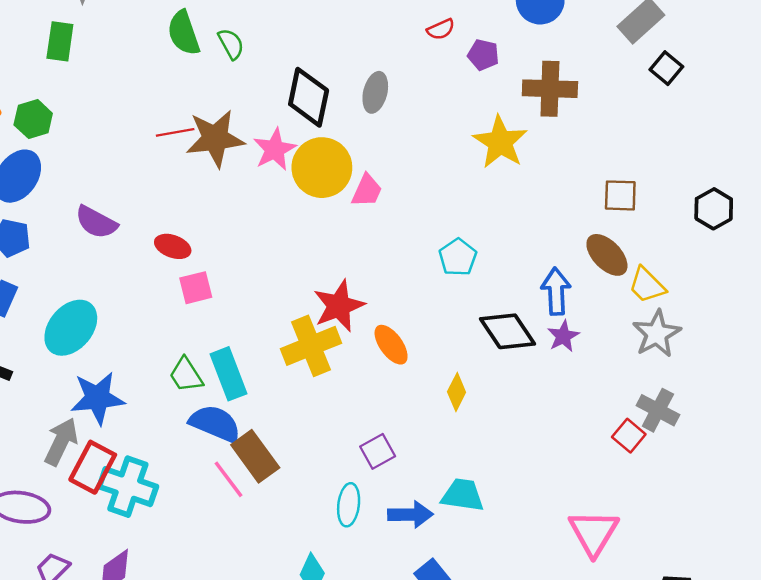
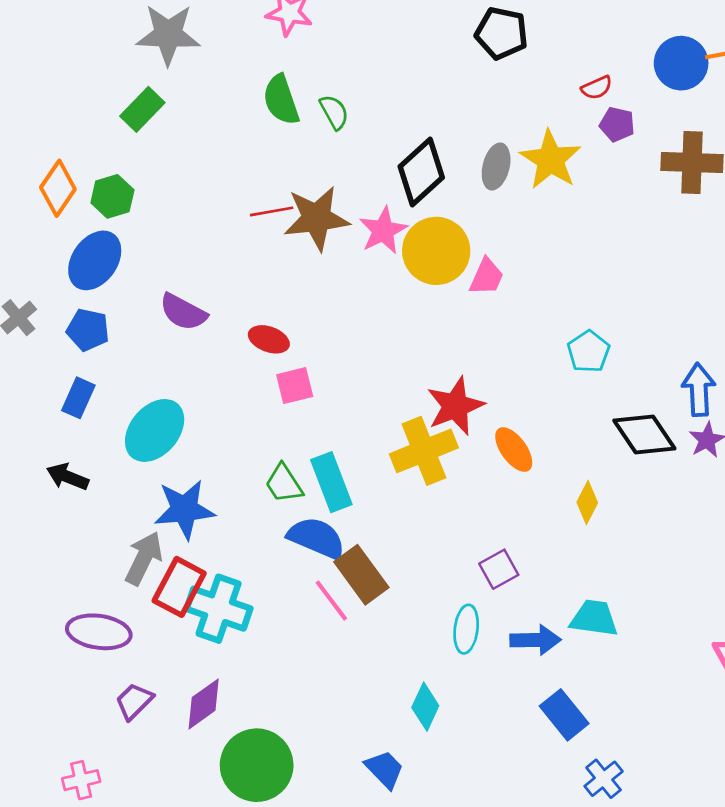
red semicircle: (441, 29) -> (597, 88), moved
green rectangle: (60, 41) -> (142, 109), turned 36
black diamond: (309, 97) -> (421, 172), turned 36
yellow star: (500, 142) -> (550, 160), moved

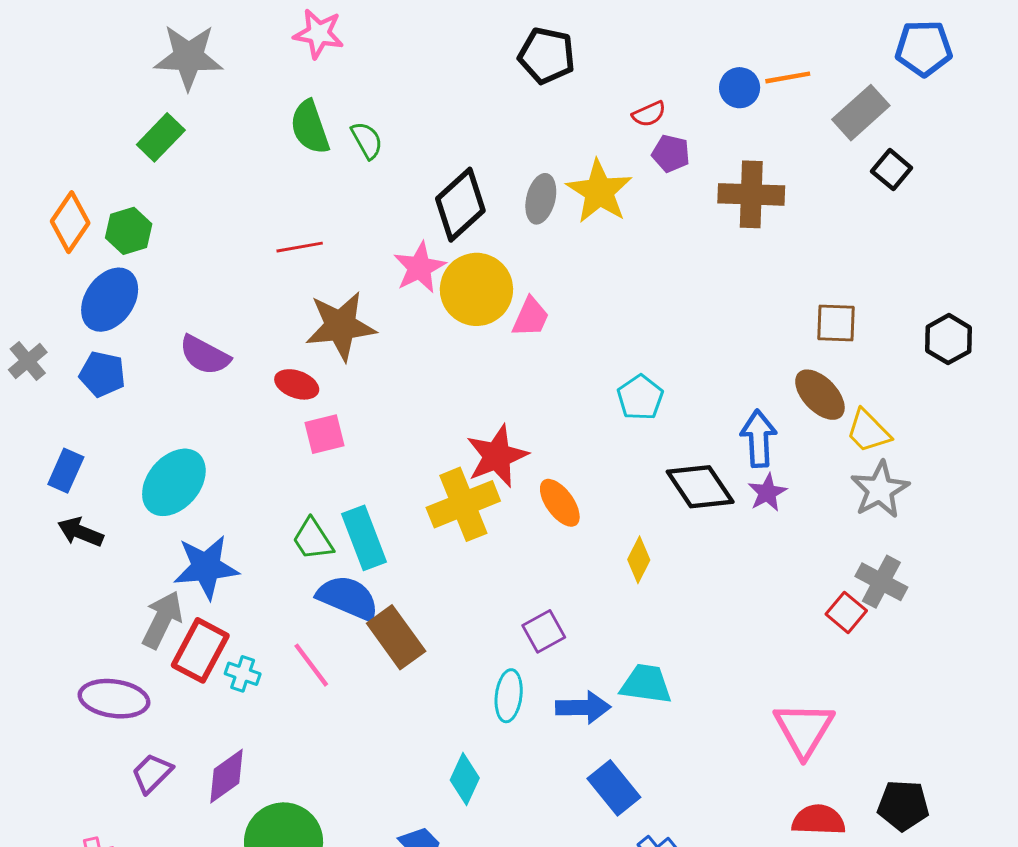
blue circle: (681, 63) -> (740, 88), size x0.7
brown star: (316, 218) -> (341, 326), moved
blue rectangle: (78, 398) -> (66, 471), moved
pink line: (331, 601) -> (311, 665), moved
cyan cross: (219, 609) -> (243, 674), size x0.5

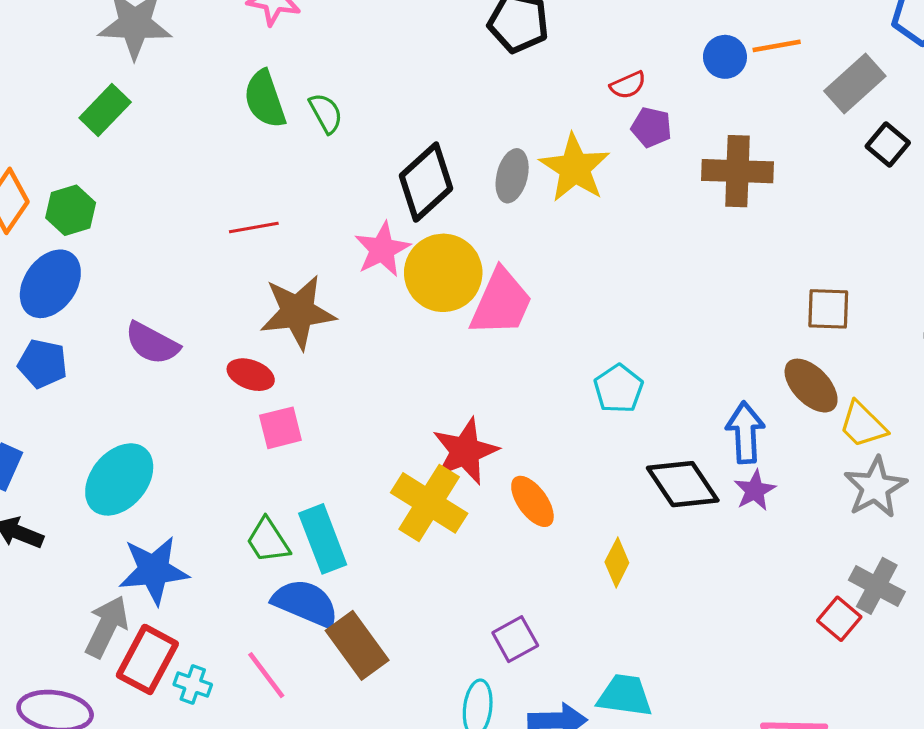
pink trapezoid: (531, 317) -> (501, 303), size x1.6
yellow cross: (463, 504) -> (429, 503), turned -36

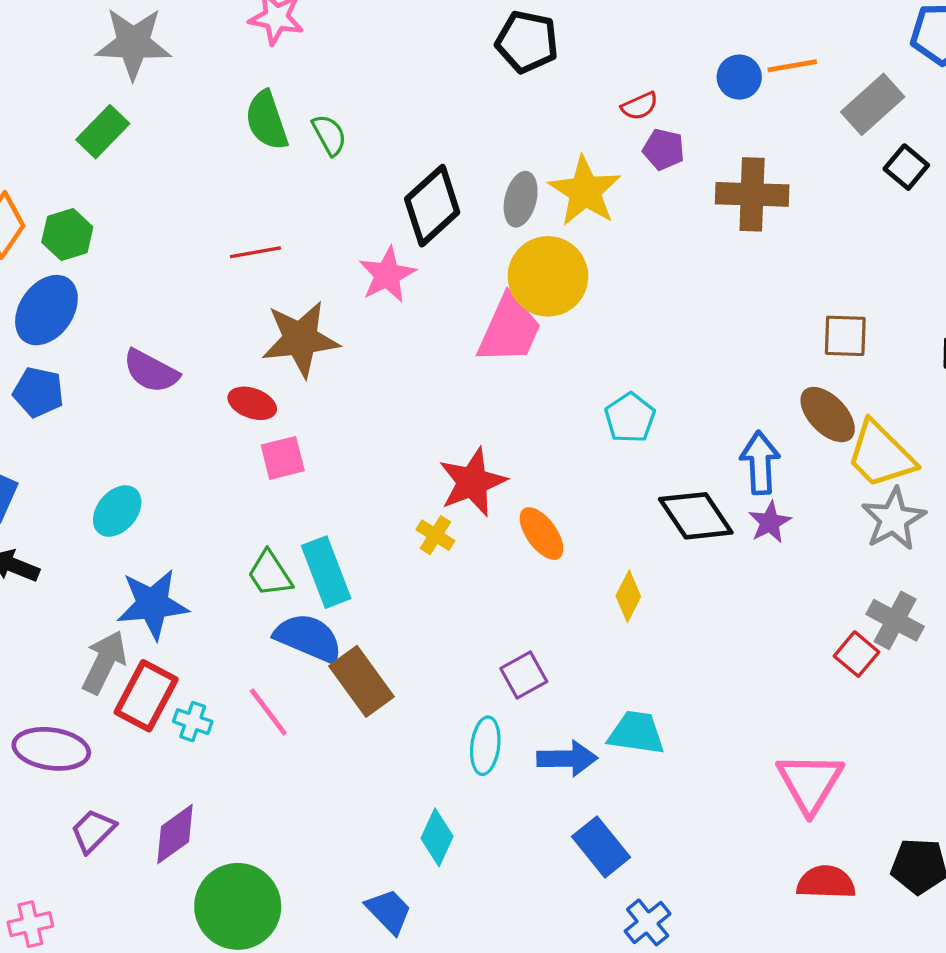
yellow circle: (443, 273) -> (548, 276), moved
yellow trapezoid: (863, 425) -> (881, 455), size x1.4
cyan ellipse: (119, 479) -> (117, 511), size x0.7
yellow cross: (429, 503) -> (435, 535), size x0.5

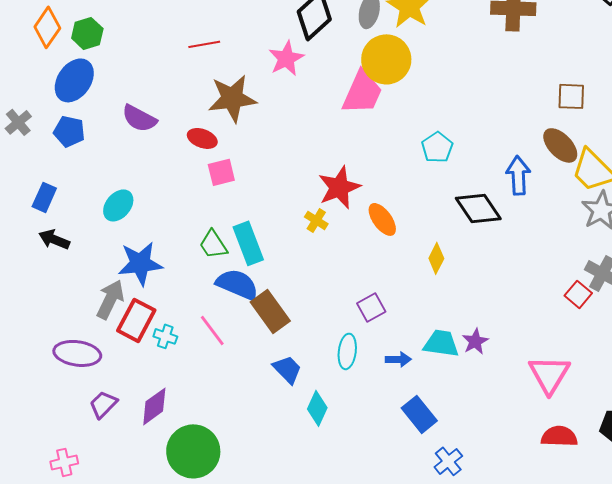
purple star: (770, 522) -> (475, 341), moved
blue arrow: (567, 759) -> (398, 359), size x0.7
blue trapezoid: (389, 911) -> (287, 369), moved

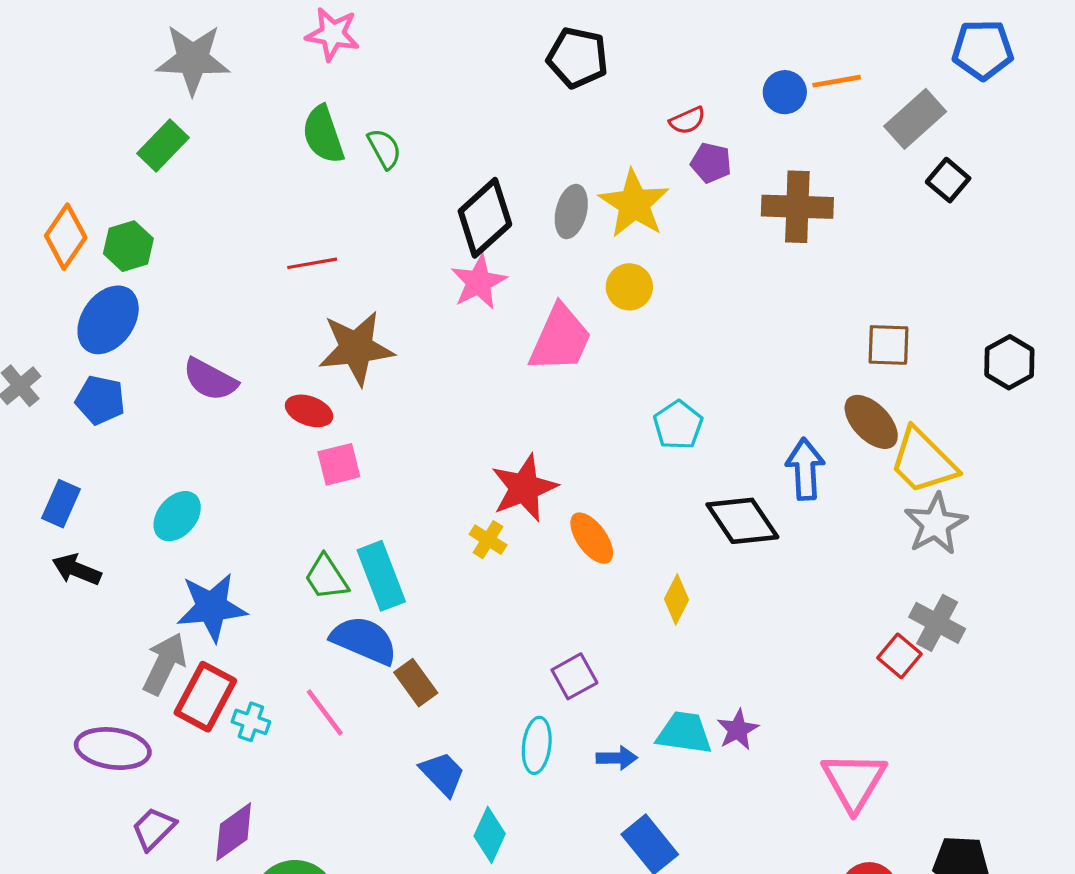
pink star: (286, 58) -> (479, 282), moved
yellow circle: (386, 59) -> (629, 287), moved, size x0.6
brown rectangle: (270, 311) -> (416, 683), size x0.7

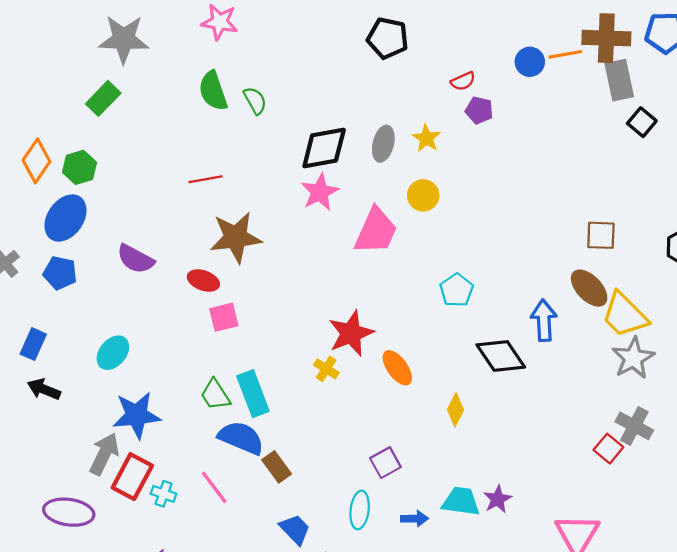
gray rectangle: (915, 119) -> (619, 80), turned -60
yellow star: (634, 204) -> (426, 138), size x0.6
brown cross: (797, 207) -> (606, 38), moved
black diamond: (485, 218) -> (324, 148), turned 32

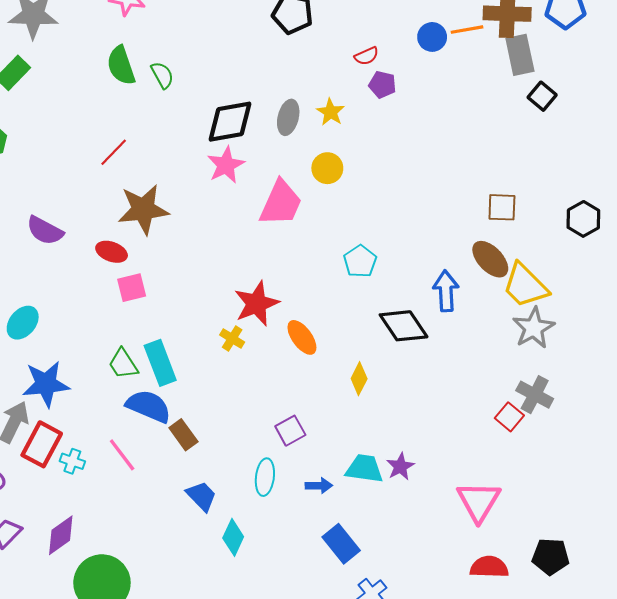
red line: (206, 179) -> (114, 152), turned -36

